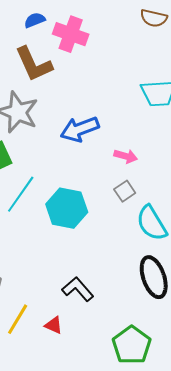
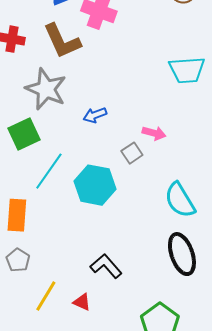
blue arrow: (80, 129) -> (95, 115), moved, size x0.6
gray square: (125, 191) -> (132, 153), moved

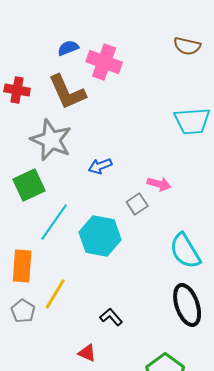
black L-shape: (106, 266) -> (111, 317), size x0.7
yellow line: (46, 296) -> (55, 294), moved

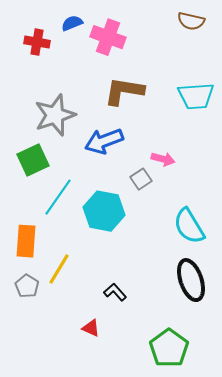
red cross: (17, 90) -> (37, 42), moved
brown L-shape: (67, 92) -> (124, 91), moved, turned 123
gray star: (51, 140) -> (55, 115), turned 30
blue arrow: (100, 166) -> (104, 141), size x1.6

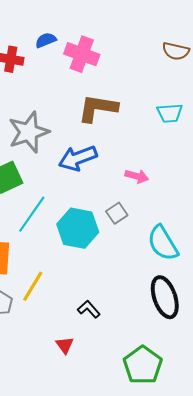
brown semicircle: (191, 21) -> (176, 51), moved
cyan trapezoid: (196, 96) -> (170, 113), size x0.7
gray square: (141, 179) -> (117, 213), moved
red triangle: (91, 328) -> (65, 345), turned 30

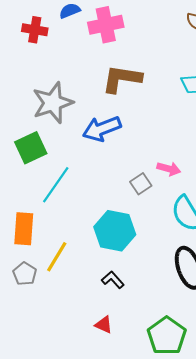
pink cross: (82, 54) -> (106, 25), turned -32
pink arrow: (137, 176) -> (169, 169), moved
cyan hexagon: (78, 228) -> (115, 231), moved
red triangle: (65, 345) -> (104, 325), moved, turned -30

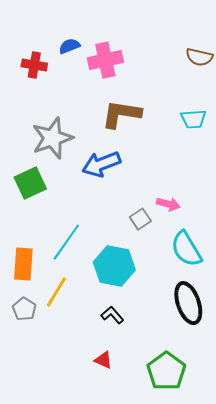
cyan line: (56, 185) -> (66, 242), moved

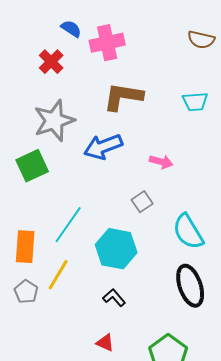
blue semicircle: (69, 46) -> (71, 29), turned 55
red cross: (34, 65) -> (51, 62), moved, turned 35
pink arrow: (168, 204) -> (161, 162), moved

